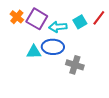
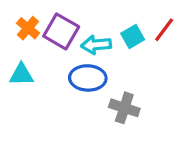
cyan triangle: (34, 52) -> (21, 75), moved

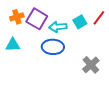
orange cross: (28, 28) -> (17, 17), turned 32
gray cross: (124, 108) -> (91, 65), moved, turned 30

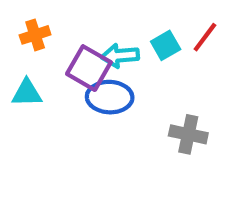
purple square: (37, 19) -> (89, 68), moved
gray cross: (91, 65) -> (188, 134), turned -36

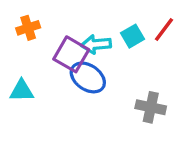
cyan triangle: (27, 93) -> (22, 91), moved
blue ellipse: (110, 97) -> (88, 77), turned 32

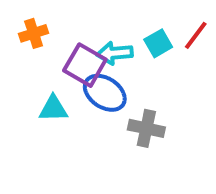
cyan triangle: (22, 91) -> (53, 109), moved
gray cross: (151, 107) -> (146, 128), moved

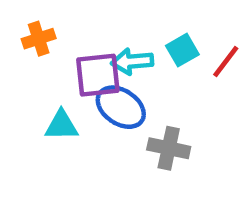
red line: (196, 35) -> (226, 61), moved
purple square: (85, 65) -> (98, 75), turned -36

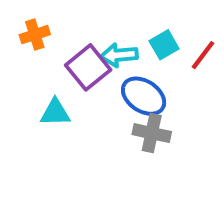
purple square: (98, 75) -> (88, 67), turned -33
blue ellipse: (121, 107) -> (144, 96), moved

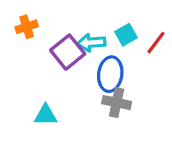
blue ellipse: (144, 96) -> (110, 74), turned 64
cyan triangle: (55, 113) -> (46, 115), moved

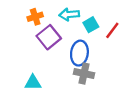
orange cross: (27, 27) -> (35, 17), moved
cyan arrow: (91, 43) -> (69, 14), moved

